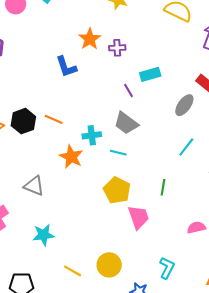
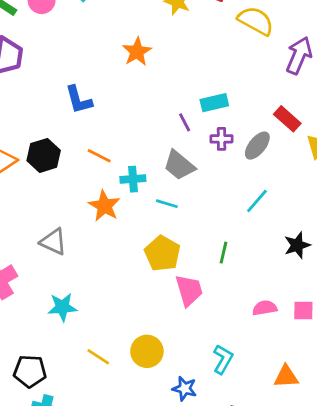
purple cross: (117, 48) -> (222, 139), moved
blue L-shape: (66, 67) -> (79, 100), moved
orange line: (54, 119) -> (99, 156), moved

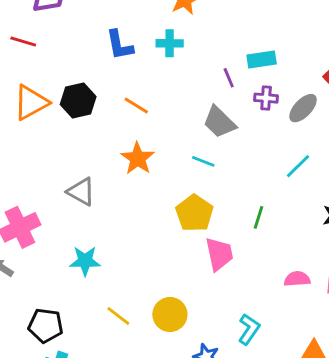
cyan cross: (133, 179) -> (170, 43), moved

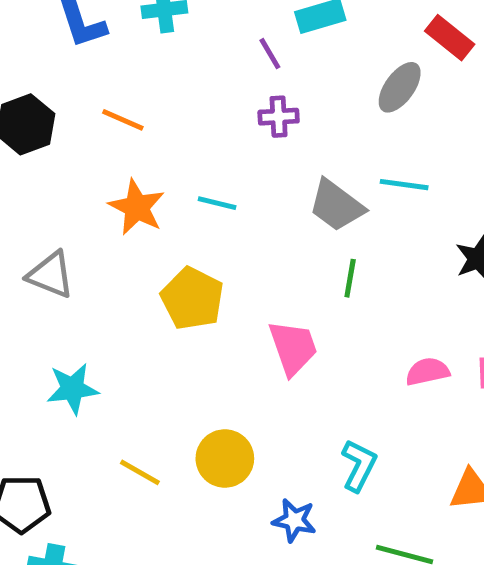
purple cross: (266, 98) -> (279, 117), moved
gray trapezoid: (219, 122) -> (336, 205), moved
cyan line: (203, 161) -> (217, 203), moved
cyan line: (298, 166) -> (404, 185), turned 60
yellow pentagon: (194, 213) -> (192, 299), moved

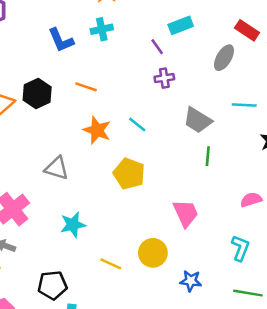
cyan line: (404, 185) -> (244, 105), moved
cyan line: (217, 203) -> (137, 124), turned 30
pink trapezoid: (293, 348) -> (186, 213), moved
cyan L-shape: (359, 465) -> (240, 248), moved

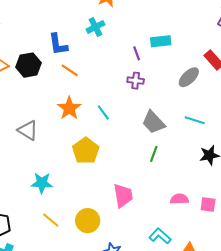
cyan cross: (102, 29) -> (95, 27), turned -30
blue L-shape: (61, 40) -> (58, 44), moved
cyan star: (73, 225) -> (42, 183), moved
cyan L-shape: (240, 248) -> (160, 236), turned -85

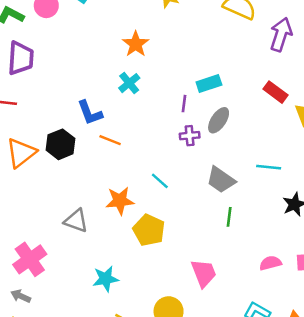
purple line: (137, 53) -> (184, 104), turned 40
gray ellipse: (189, 77) -> (219, 120), moved
orange star: (69, 108) -> (120, 201), moved, turned -30

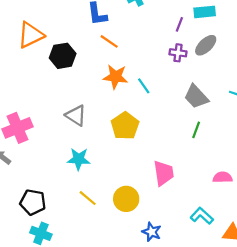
black hexagon: (61, 144) -> (63, 56), moved
orange star: (120, 201) -> (115, 77), moved
gray triangle: (76, 221) -> (76, 115), moved

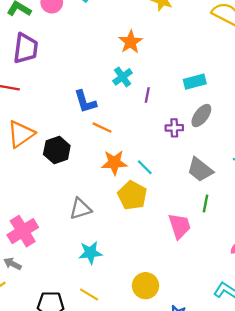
purple line: (179, 24) -> (147, 95), moved
gray triangle: (76, 115) -> (80, 209), turned -40
yellow pentagon: (125, 126) -> (132, 195), moved
pink trapezoid: (164, 173) -> (180, 226), moved
yellow line: (88, 198) -> (89, 294), moved

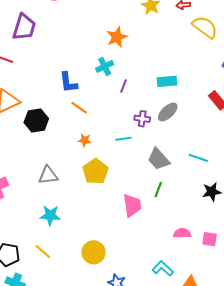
orange star: (114, 163) -> (85, 140), size x0.6
cyan line: (145, 167) -> (123, 139), moved, turned -63

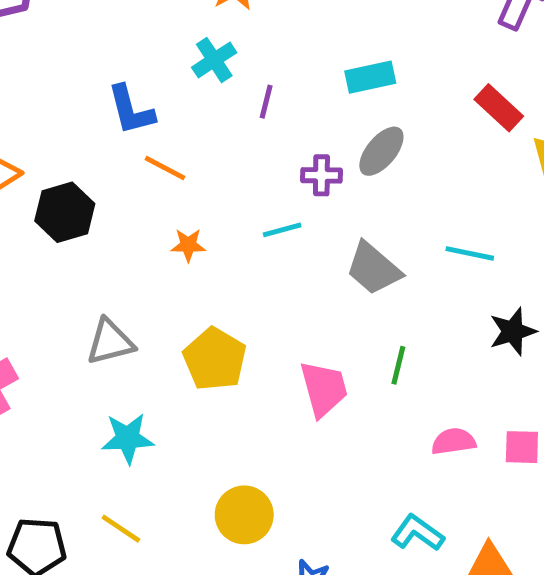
yellow pentagon: (95, 171) -> (215, 359), moved
green line: (158, 190) -> (398, 365), moved

